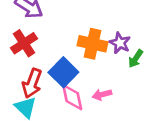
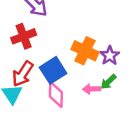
green arrow: (136, 59) -> (108, 82), moved
pink arrow: (102, 95) -> (91, 89), moved

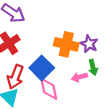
green arrow: (108, 82) -> (93, 67), turned -49

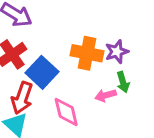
purple star: (89, 44) -> (117, 52), turned 30
blue square: (42, 68) -> (42, 72), moved

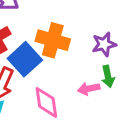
orange cross: (87, 53) -> (53, 40), moved

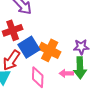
orange cross: (53, 40) -> (50, 50), moved
green arrow: (108, 76) -> (80, 68), size x1.5

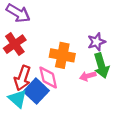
blue square: (29, 47) -> (36, 91), moved
pink diamond: (38, 77) -> (48, 78), moved

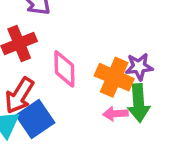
orange cross: (62, 55) -> (114, 77), moved
pink diamond: (48, 78) -> (64, 69), moved

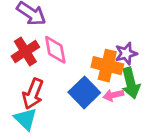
pink diamond: (64, 69) -> (55, 50), moved
blue square: (35, 119) -> (84, 92), moved

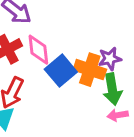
blue square: (84, 92) -> (61, 71), moved
pink arrow: (113, 95) -> (118, 115), moved

